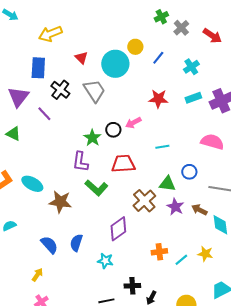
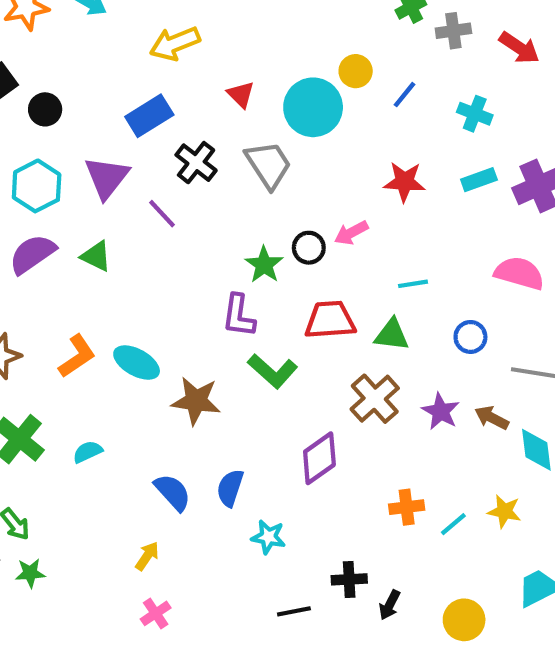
gray cross: (181, 28) -> (453, 31), turned 35
cyan cross: (191, 67) -> (475, 114), turned -35
blue rectangle: (38, 68) -> (149, 116), turned 55
green triangle: (167, 184) -> (392, 335), moved
cyan star: (105, 261) -> (268, 537), moved

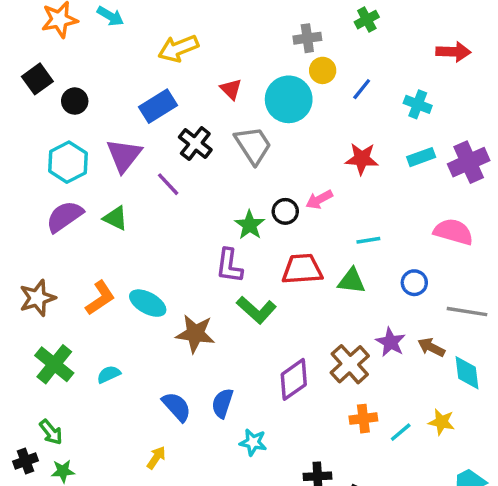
gray cross: (453, 31) -> (307, 38), moved
red arrow: (519, 48) -> (453, 52), turned -32
brown cross: (375, 399) -> (350, 364), moved

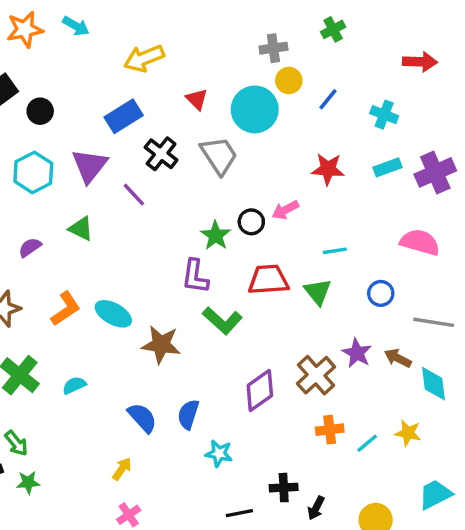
purple semicircle: (65, 216) -> (30, 247), moved, size x0.6
green triangle: (351, 281) -> (318, 292), turned 44

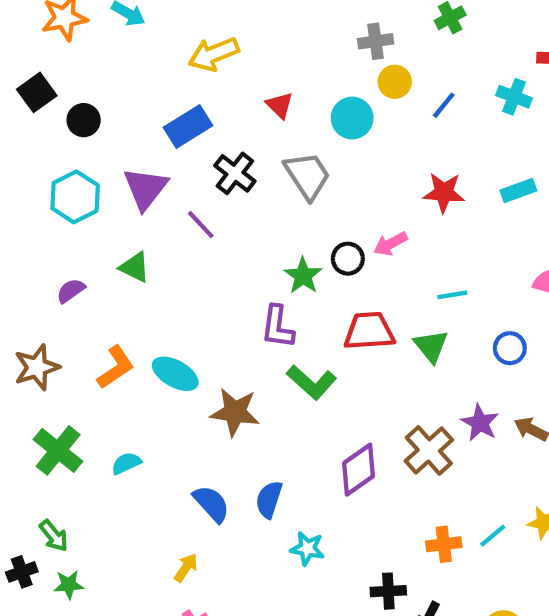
cyan circle: (255, 109) -> (352, 118), size x0.7
cyan cross: (384, 115) -> (514, 97), moved
orange cross: (330, 430) -> (444, 544), moved

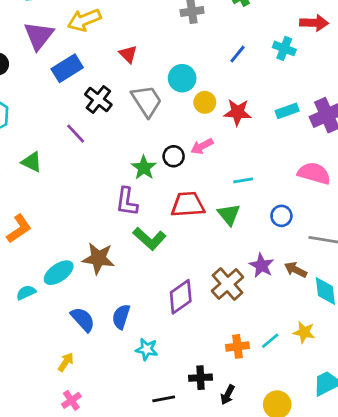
yellow circle: (395, 82) -> (205, 102), moved
cyan circle: (352, 118) -> (182, 78), moved
purple triangle: (145, 188) -> (39, 36), moved
cyan ellipse: (175, 374) -> (59, 273), moved, turned -64

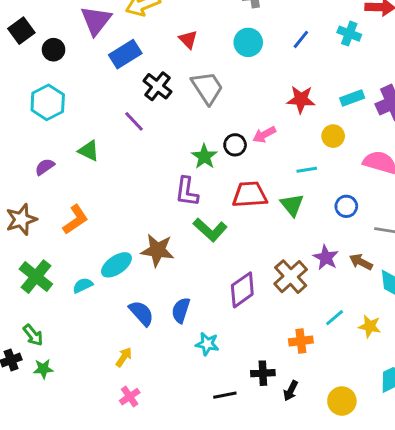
cyan circle: (182, 78) -> (248, 42), moved
yellow circle: (205, 102) -> (333, 136), moved
cyan line: (270, 341) -> (335, 318), moved

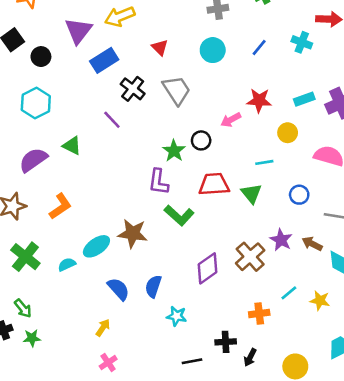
pink arrow: (264, 135) -> (231, 120), moved
purple semicircle: (45, 167) -> (33, 160), size x1.6

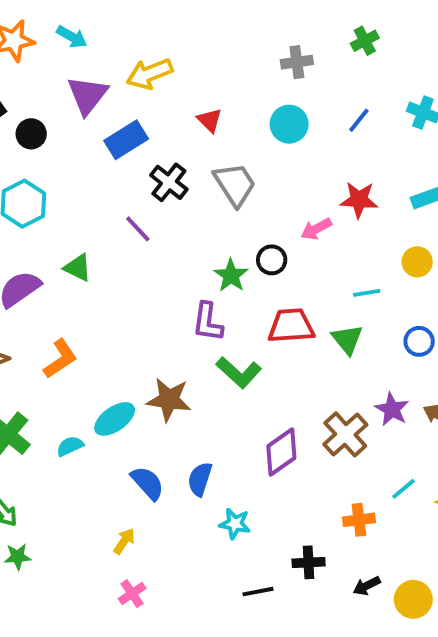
yellow circle: (288, 133) -> (417, 262), moved
black arrow: (250, 357) -> (367, 586), moved, turned 36

